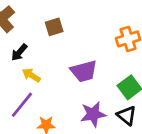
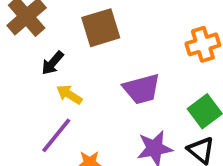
brown square: (54, 27) -> (101, 28), size x1.5

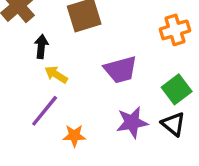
black arrow: (53, 63) -> (41, 46), turned 145

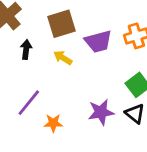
purple trapezoid: (121, 70) -> (98, 41), moved
yellow arrow: (56, 75) -> (63, 58), moved

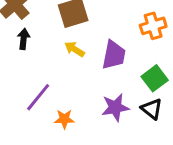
purple trapezoid: (98, 41) -> (114, 55), moved, turned -64
black arrow: (26, 50) -> (24, 39), moved

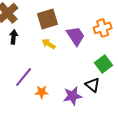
purple trapezoid: (114, 55) -> (76, 36), moved, turned -45
purple star: (115, 107) -> (73, 96), moved
black triangle: (152, 109) -> (93, 85), moved

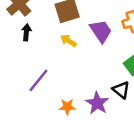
orange star: (42, 92) -> (67, 107), moved
purple star: (73, 96) -> (97, 103), turned -30

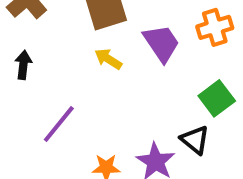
black arrow: (26, 32) -> (23, 65), moved

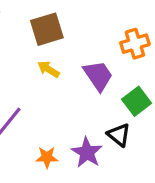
purple trapezoid: (161, 43) -> (98, 76), moved

